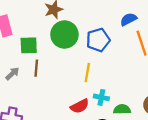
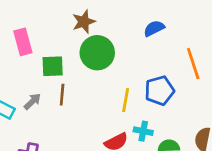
blue semicircle: (129, 19) -> (154, 28), moved
blue pentagon: (98, 40) -> (159, 91), moved

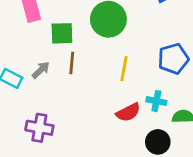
yellow line: (126, 100) -> (124, 69), moved

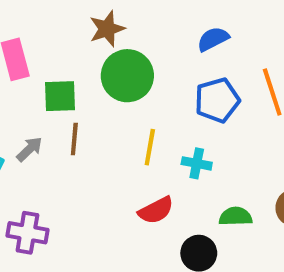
blue pentagon: (173, 59) -> (217, 100), moved
cyan cross: (156, 101) -> (197, 163), moved

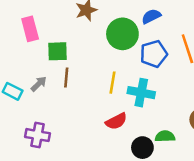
green circle: (127, 76) -> (122, 34), moved
cyan cross: (197, 163) -> (141, 93), size x1.5
green semicircle: (235, 216) -> (165, 136), moved

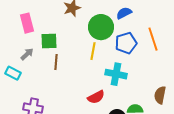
yellow line: (112, 83) -> (93, 51), moved
gray arrow: (39, 84) -> (27, 54), moved

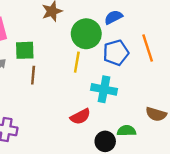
brown semicircle: (160, 95) -> (156, 114), turned -84

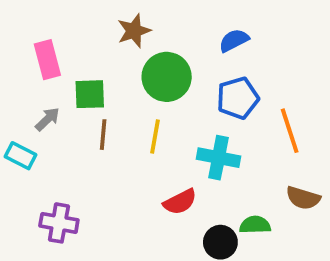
green circle: (86, 34) -> (167, 77), moved
orange line: (148, 48) -> (290, 131), moved
yellow line: (77, 62) -> (155, 136), moved

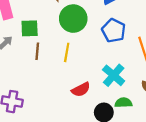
blue pentagon: (238, 98) -> (114, 31), turned -30
cyan cross: (218, 158) -> (114, 75), moved, turned 30

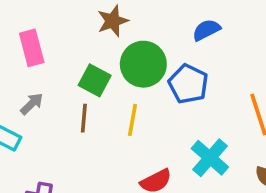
green square: (30, 28) -> (95, 80), moved, turned 30
blue pentagon: (114, 31) -> (188, 84), moved

